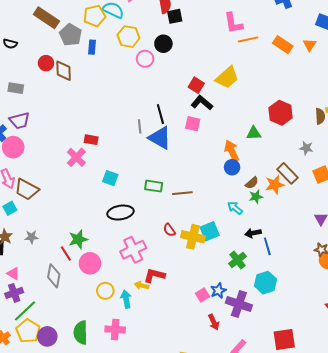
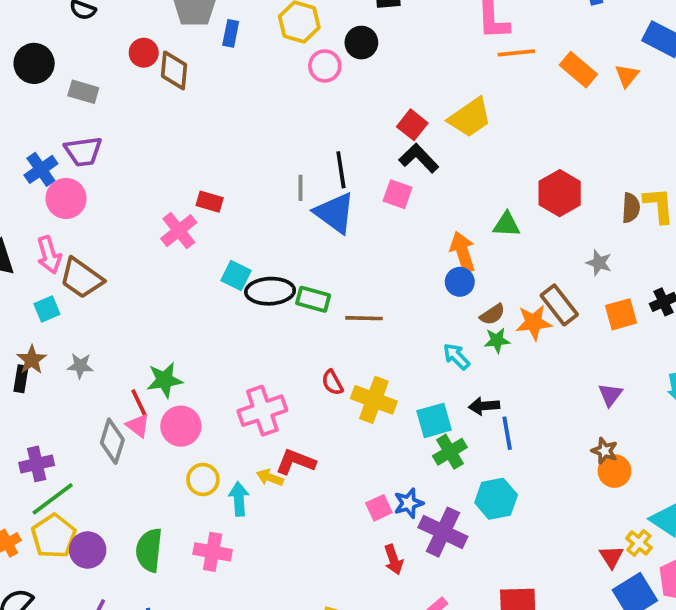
black ellipse: (120, 213) -> (270, 291), moved
cyan square: (210, 231) -> (434, 420), moved
pink triangle: (13, 274) -> (138, 426), moved

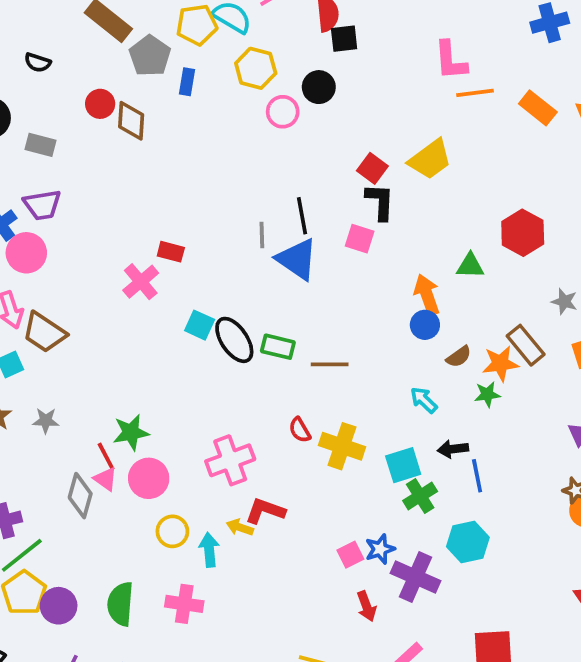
black L-shape: (419, 158) -> (380, 202), turned 48
black ellipse: (270, 291) -> (234, 340), turned 60
green star: (497, 340) -> (487, 394), moved

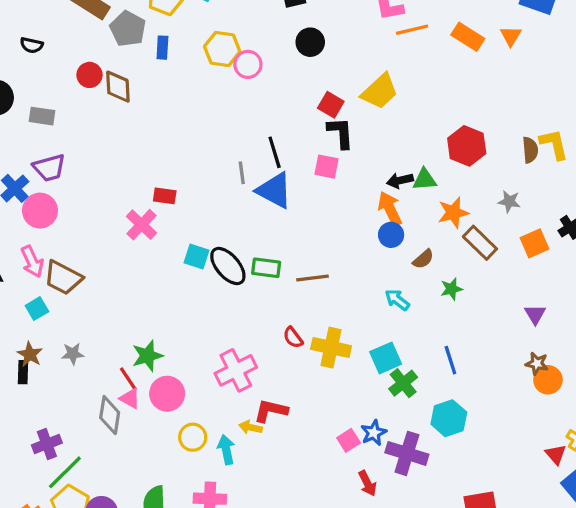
yellow hexagon: (256, 68) -> (222, 49), moved
black circle: (319, 87) -> (310, 42), moved
orange star: (500, 364) -> (453, 213), moved
black arrow: (453, 449) -> (400, 180), moved

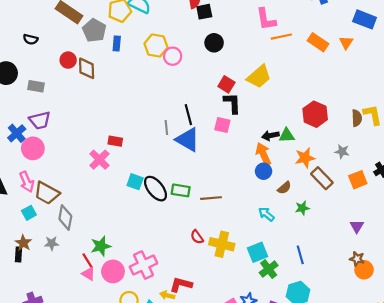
pink cross: (236, 370) -> (143, 265), moved
gray diamond: (110, 415) -> (65, 217), moved

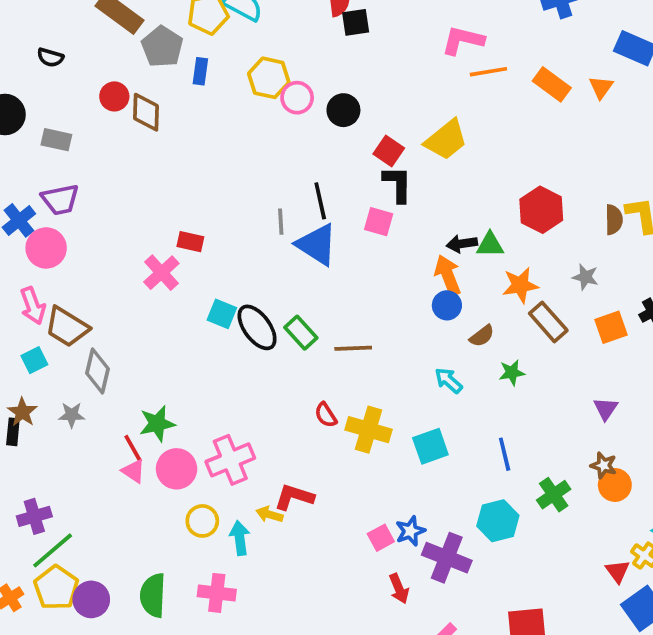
pink L-shape: (266, 19) -> (463, 40), turned 110
black circle: (214, 43) -> (343, 110), moved
green rectangle: (181, 190) -> (301, 333), turned 36
green cross: (269, 269) -> (554, 495), moved

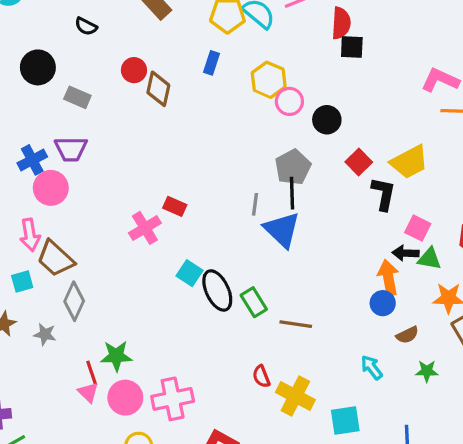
gray pentagon: (162, 47) -> (293, 167), moved
black L-shape: (398, 184) -> (383, 194), moved
pink square: (379, 222) -> (418, 228), moved

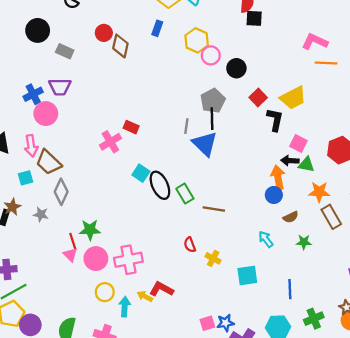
yellow cross: (295, 396) -> (213, 258), size x0.6

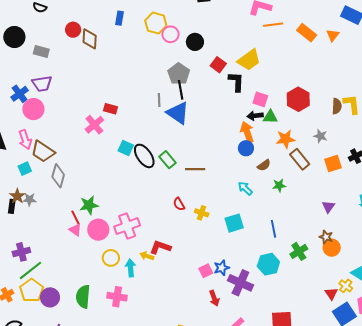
gray star: (41, 214) -> (29, 199), moved

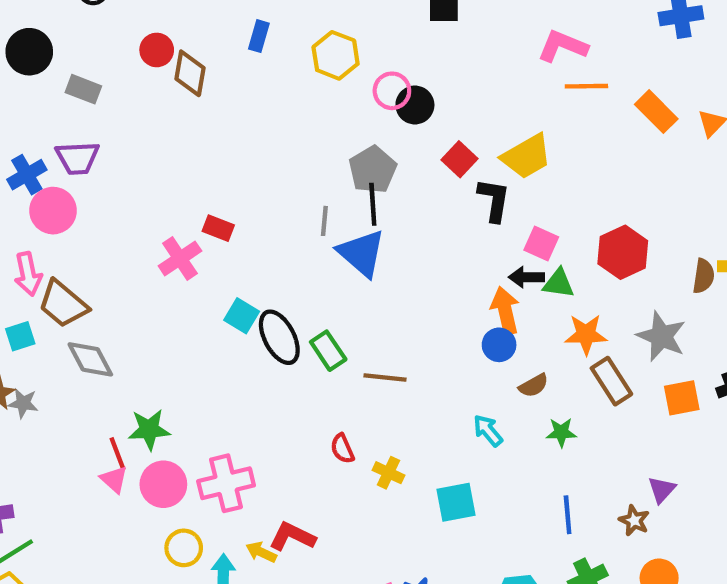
pink circle: (170, 34) -> (392, 91), moved
gray star: (320, 136) -> (661, 336), size x1.6
gray diamond: (58, 176) -> (90, 359), turned -50
blue line: (274, 229) -> (568, 515), moved
brown star: (326, 237) -> (634, 521), moved

